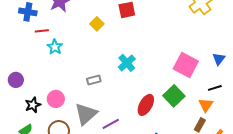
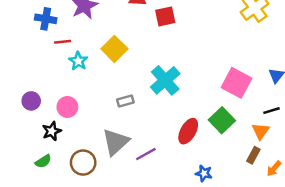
yellow square: (97, 24) -> (114, 49), moved, size x1.5
cyan cross: (127, 63) -> (165, 80), size x1.4
pink circle: (56, 99) -> (67, 107), moved

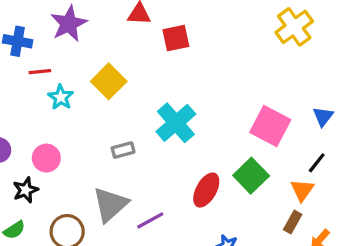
black line: (271, 111) -> (317, 163), turned -35

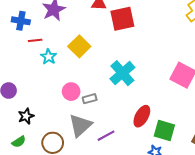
red square: (176, 38) -> (122, 19), size x1.4
gray rectangle: (123, 150) -> (90, 99), moved
pink circle: (46, 158) -> (71, 92), moved
green square: (251, 176) -> (164, 131), moved, turned -30

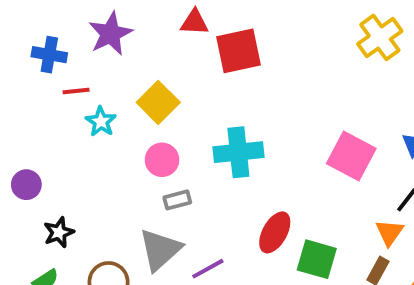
cyan cross: (122, 73) -> (238, 152), turned 35
pink circle: (71, 92) -> (162, 160), moved

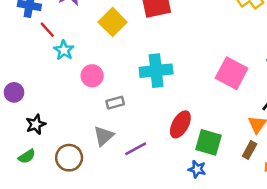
red line: (76, 91) -> (47, 30), turned 54
yellow square: (158, 102) -> (113, 22), moved
pink circle: (162, 160) -> (92, 76), moved
gray triangle: (160, 250) -> (104, 136), size x0.7

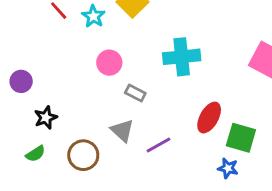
cyan star: (64, 50) -> (93, 16), moved
gray rectangle: (115, 103) -> (135, 93), turned 42
gray triangle: (104, 136) -> (122, 131), turned -35

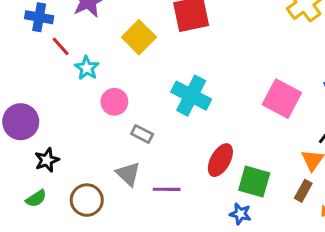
cyan star: (93, 16) -> (87, 68), moved
cyan cross: (182, 57) -> (191, 96), turned 33
purple circle: (21, 81) -> (21, 122), size x1.5
purple line: (158, 145) -> (167, 189), turned 30

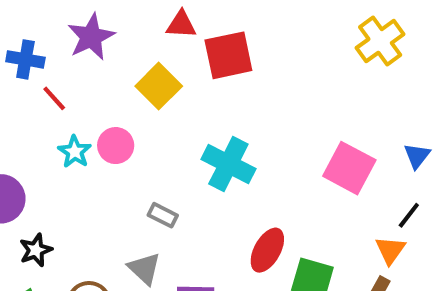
cyan star: (87, 68) -> (75, 152), moved
pink circle: (114, 102) -> (116, 146), moved

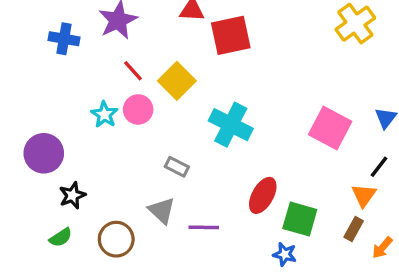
yellow square: (159, 86) -> (177, 81), moved
red line: (54, 98) -> (133, 71), moved

